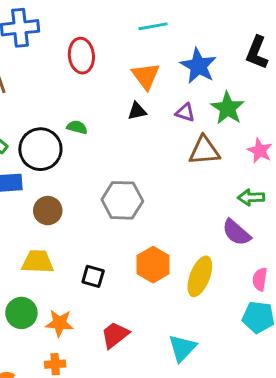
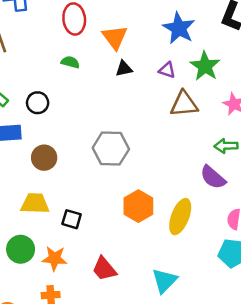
orange triangle: (146, 76) -> (115, 37), moved
green semicircle: (77, 127) -> (70, 62), moved
black circle: (40, 149) -> (38, 103), size x0.6
black square: (93, 276) -> (72, 219), moved
red trapezoid: (115, 335) -> (104, 269), turned -92

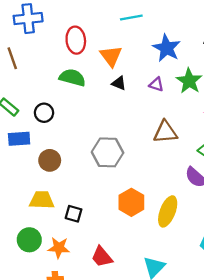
green semicircle: (70, 62) -> (72, 78), size x1.6
black triangle: (124, 69) -> (119, 83), turned 35
brown triangle: (184, 104) -> (165, 132), moved

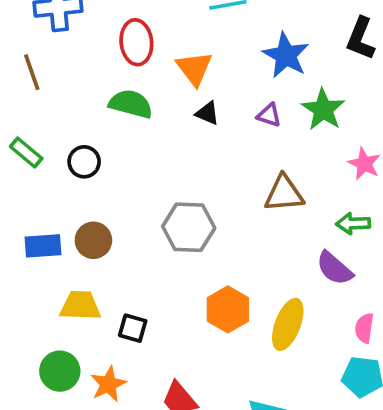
blue rectangle: (19, 139) -> (43, 246), moved
orange star: (59, 248) -> (108, 384), turned -30

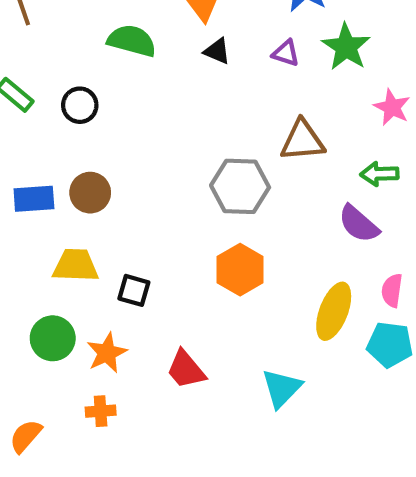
gray hexagon: (189, 227) -> (240, 186), moved
yellow ellipse: (288, 324) -> (334, 311), moved

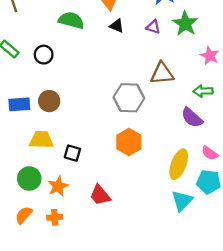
pink semicircle: (392, 290) -> (210, 153), turned -63
cyan triangle: (282, 388) -> (182, 201), moved
orange semicircle: (26, 436) -> (24, 215), moved

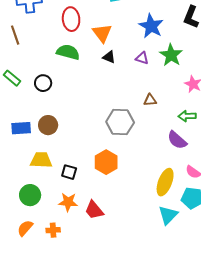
brown triangle: (162, 73) -> (150, 100), size x0.6
orange hexagon: (129, 142) -> (106, 162), moved
orange star: (58, 186) -> (68, 202), moved, turned 30

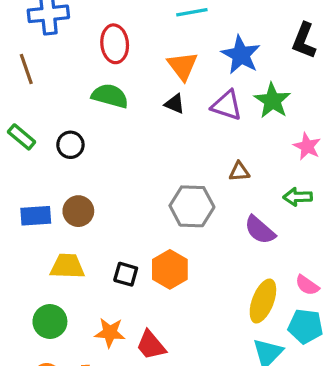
orange triangle: (102, 33) -> (182, 66), moved
purple triangle: (142, 58) -> (227, 105), size x1.5
purple semicircle: (177, 140) -> (260, 230), moved
black square: (69, 172) -> (126, 274), moved

